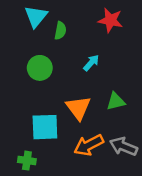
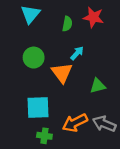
green semicircle: (60, 31) -> (67, 24), moved
orange triangle: (78, 108) -> (62, 73), moved
green cross: (27, 161) -> (44, 136), moved

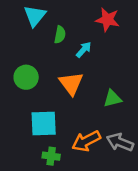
green semicircle: (67, 24) -> (60, 35), moved
cyan arrow: (77, 53) -> (84, 50), moved
green circle: (34, 58) -> (26, 77), moved

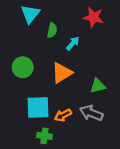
orange triangle: (71, 83) -> (62, 73), turned 35
orange arrow: (86, 141) -> (63, 115), moved, size x0.7
gray arrow: (120, 142) -> (91, 113), moved

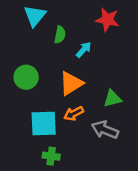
orange arrow: (63, 115) -> (74, 114), moved

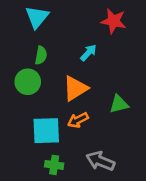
green semicircle: (60, 35) -> (41, 55), moved
gray arrow: (105, 130) -> (100, 161), moved

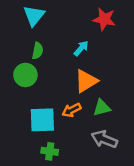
orange triangle: (75, 88) -> (86, 81), moved
green triangle: (119, 104) -> (102, 108), moved
gray arrow: (100, 161) -> (104, 139), moved

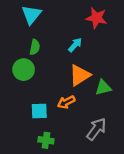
green triangle: (102, 108) -> (103, 88), moved
cyan square: (42, 120) -> (39, 111), size x0.7
gray arrow: (104, 139) -> (96, 129), turned 105

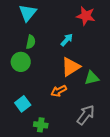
cyan square: (39, 111) -> (23, 104), moved, turned -35

